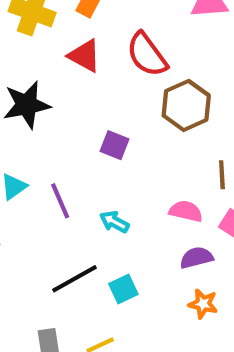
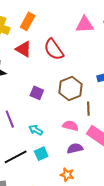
brown hexagon: (186, 105) -> (70, 89), moved
cyan square: (123, 289) -> (41, 154), moved
orange star: (203, 304) -> (67, 175), moved

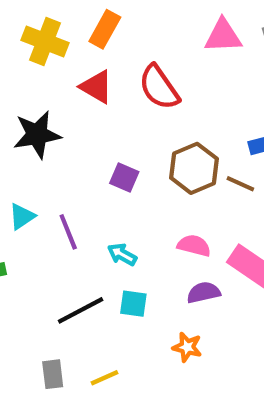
brown line: (88, 109) -> (240, 184), moved, turned -64
cyan square: (41, 154) -> (133, 304), turned 32

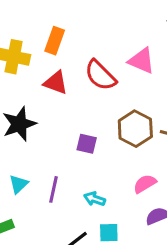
pink triangle: (223, 36) -> (142, 61), moved, turned 36
purple line: (68, 232) -> (53, 189), turned 44
pink semicircle: (194, 246) -> (145, 184), turned -35

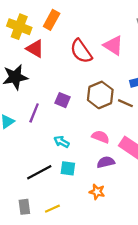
red triangle: (56, 83) -> (35, 49), moved
pink semicircle: (145, 184) -> (100, 137), turned 42
purple line: (53, 189) -> (34, 113), moved

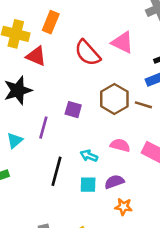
cyan arrow: (62, 142) -> (89, 156), moved
purple semicircle: (106, 162) -> (114, 182), moved
black line: (39, 172) -> (57, 171), moved, turned -40

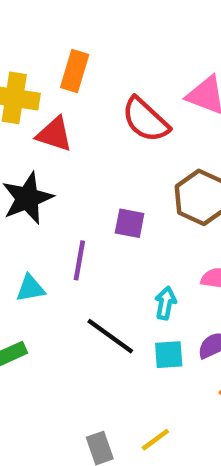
cyan triangle: (15, 140) -> (30, 288), turned 36
cyan arrow: (89, 156) -> (165, 303), turned 84
black line: (57, 171) -> (110, 336), turned -64

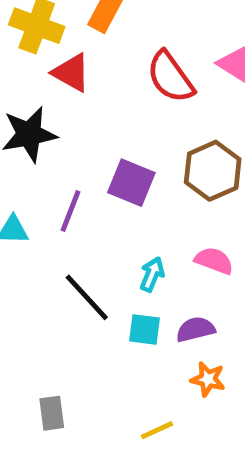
purple square: (130, 223) -> (131, 183), size x1.4
yellow line: (155, 440) -> (157, 430), moved

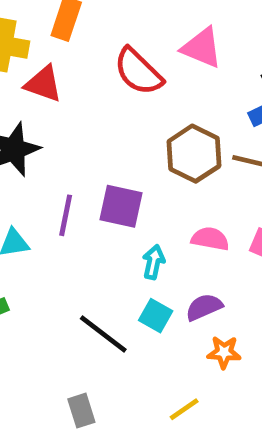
purple square: (131, 183) -> (121, 206), moved
black line: (87, 297) -> (103, 334), moved
cyan square: (145, 329) -> (156, 316), turned 32

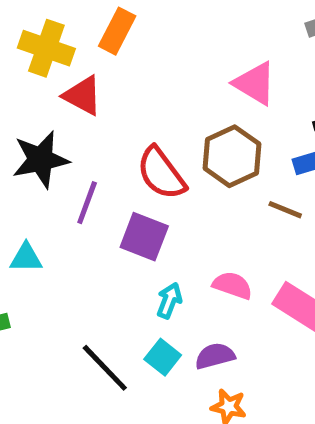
red semicircle: (138, 72) -> (161, 173), moved
brown hexagon: (194, 154) -> (232, 156), moved
purple line: (66, 215) -> (87, 203), moved

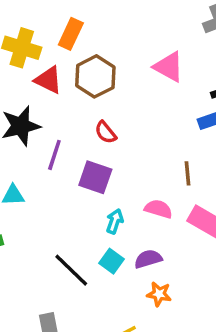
brown hexagon: (232, 156) -> (95, 76), moved
red semicircle: (161, 173) -> (106, 132), size x0.6
brown line: (285, 210) -> (188, 173), moved, turned 65

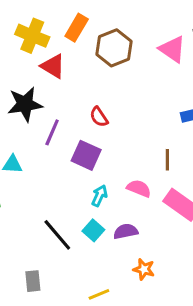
pink triangle: (169, 67) -> (172, 49), moved
brown hexagon: (95, 76) -> (114, 48), moved
orange star: (159, 294) -> (144, 269), moved

